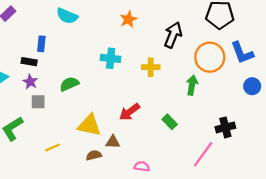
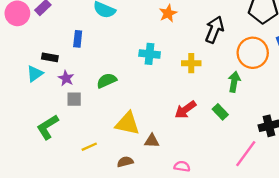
black rectangle: (29, 62) -> (50, 57), moved
red arrow: (130, 112) -> (185, 110), moved
green rectangle: (170, 122) -> (220, 112), moved
brown semicircle: (94, 155) -> (125, 162), moved

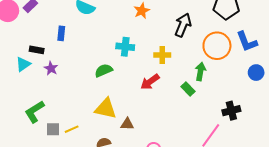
green semicircle: (107, 81) -> (104, 70), moved
gray square: (74, 99) -> (53, 129), moved
red arrow: (185, 110) -> (150, 82), moved
green rectangle: (220, 112) -> (188, 89), moved

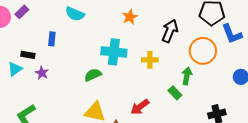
blue L-shape: (247, 42) -> (232, 34), moved
cyan cross: (125, 47) -> (114, 52), size x1.4
red arrow: (150, 82) -> (140, 107), moved

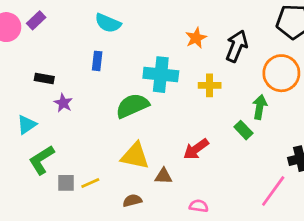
orange star: (130, 17) -> (196, 38), moved
blue rectangle: (52, 39) -> (97, 61), moved
cyan triangle: (15, 69) -> (27, 125), moved
green semicircle: (93, 75) -> (132, 106), size x1.4

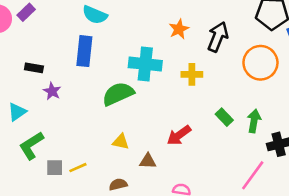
blue rectangle: (97, 61) -> (84, 51), size x1.6
green arrow: (260, 107) -> (254, 121), moved
yellow triangle: (135, 156) -> (121, 142), size x0.6

